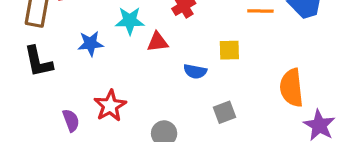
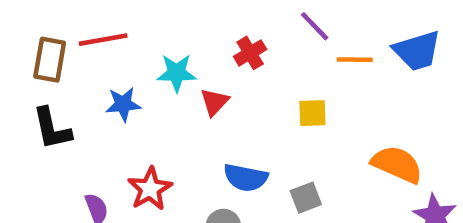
red triangle: (158, 42) -> (214, 102), turned -40
blue semicircle: (195, 71) -> (246, 178), moved, size x1.4
orange semicircle: (291, 88) -> (397, 164), turned 120

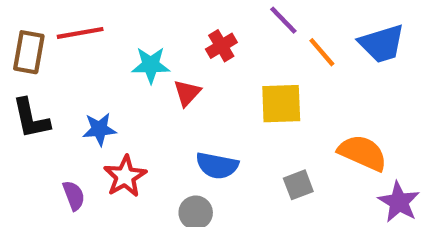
orange line: (355, 60) -> (322, 52), turned 48
blue star: (123, 104) -> (99, 129), moved
yellow square: (312, 113) -> (281, 104), size x1.5
gray square: (306, 198) -> (298, 185), moved

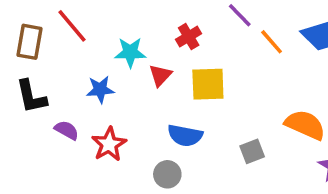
red line: (80, 33) -> (72, 26), turned 60
yellow square: (281, 104) -> (208, 84), moved
blue star: (99, 129) -> (100, 90), moved
purple semicircle: (74, 196) -> (67, 130), moved, turned -40

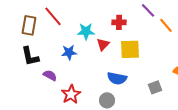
red cross: (189, 37) -> (119, 22), turned 32
red star: (109, 144) -> (71, 94), moved

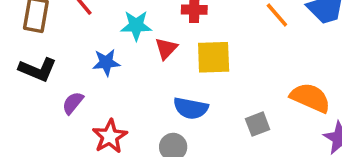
black L-shape: (30, 56) -> (38, 70), turned -55
purple semicircle: (50, 75) -> (73, 103), turned -80

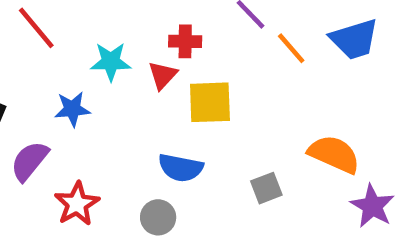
red triangle: (166, 48) -> (163, 75), moved
purple semicircle: (73, 103) -> (29, 161), size x1.4

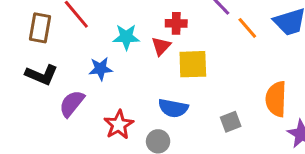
orange semicircle: (334, 154) -> (276, 99), turned -112
red star: (77, 204) -> (119, 125), moved

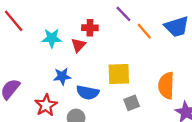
yellow square: (193, 64) -> (119, 74), moved
blue star: (101, 69) -> (62, 76), moved

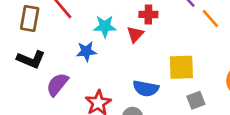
blue star: (62, 76) -> (86, 51), moved

